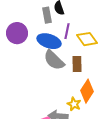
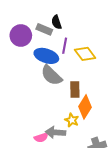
gray rectangle: (47, 15) -> (44, 29), turned -56
purple circle: (17, 33) -> (21, 35), moved
brown rectangle: (77, 64) -> (75, 90), moved

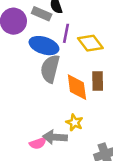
gray semicircle: (51, 75) -> (50, 69), turned 60
brown rectangle: (75, 90) -> (98, 81), moved
orange diamond: (85, 107) -> (77, 87), moved, turned -40

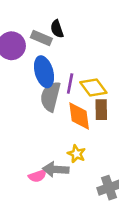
purple line: (66, 33) -> (70, 84), moved
yellow diamond: (90, 43) -> (93, 87), moved
blue ellipse: (44, 46) -> (44, 72), turned 56

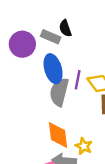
orange diamond: (79, 116) -> (58, 135), moved

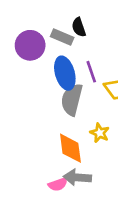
purple line: (78, 80) -> (91, 72), moved, turned -30
yellow star: (84, 146) -> (100, 133), moved

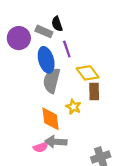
purple line: (91, 72) -> (67, 49), moved

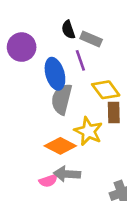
gray rectangle: (44, 31) -> (91, 39), moved
yellow star: (73, 107) -> (88, 131), size x1.5
orange diamond: (50, 119) -> (60, 146), turned -55

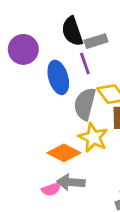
black semicircle: (68, 30) -> (72, 31), size x1.5
gray rectangle: (91, 39) -> (96, 41), turned -40
gray semicircle: (62, 99) -> (85, 104), moved

